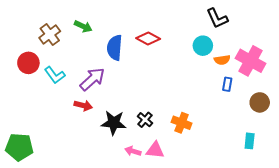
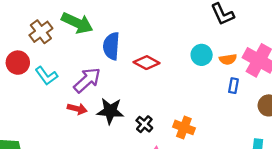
green arrow: (83, 26) -> (77, 23), size x1.6
red diamond: (148, 39) -> (147, 63), moved
cyan circle: (203, 46) -> (202, 55), moved
black star: (114, 123) -> (110, 111), moved

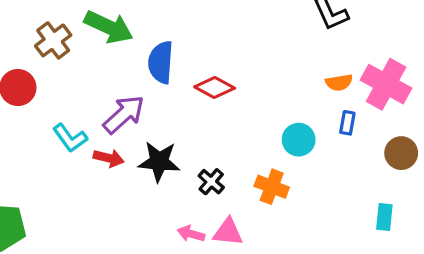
cyan circle: (202, 55) -> (299, 140), moved
cyan L-shape: (46, 76) -> (70, 138), moved

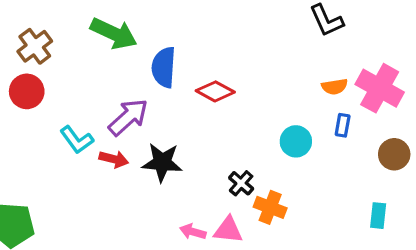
brown cross: (53, 40) -> (35, 46), moved
black cross: (211, 182) -> (241, 183), moved
orange cross: (272, 187) -> (270, 207), moved

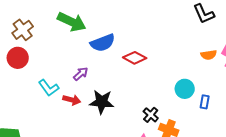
blue semicircle: (164, 67) -> (103, 43), turned -115
purple arrow: (128, 117) -> (81, 74), size x0.6
blue rectangle: (343, 125) -> (205, 102), moved

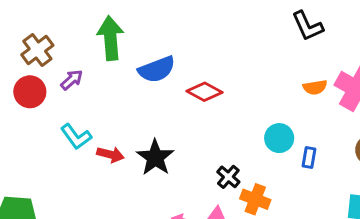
green arrow: (72, 22) -> (110, 38), turned -120
purple arrow: (81, 74) -> (72, 80), moved
black star: (102, 102) -> (155, 157), turned 30

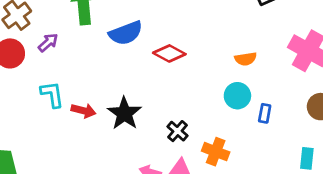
orange semicircle: (315, 87) -> (246, 59), moved
cyan L-shape: (76, 137) -> (52, 94), turned -152
black cross: (228, 177) -> (178, 131), moved

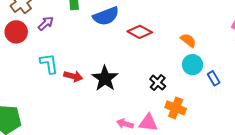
orange semicircle: (246, 59) -> (188, 40), moved, turned -133
blue rectangle: (265, 113) -> (214, 78), turned -40
black cross: (178, 131) -> (158, 83), moved

